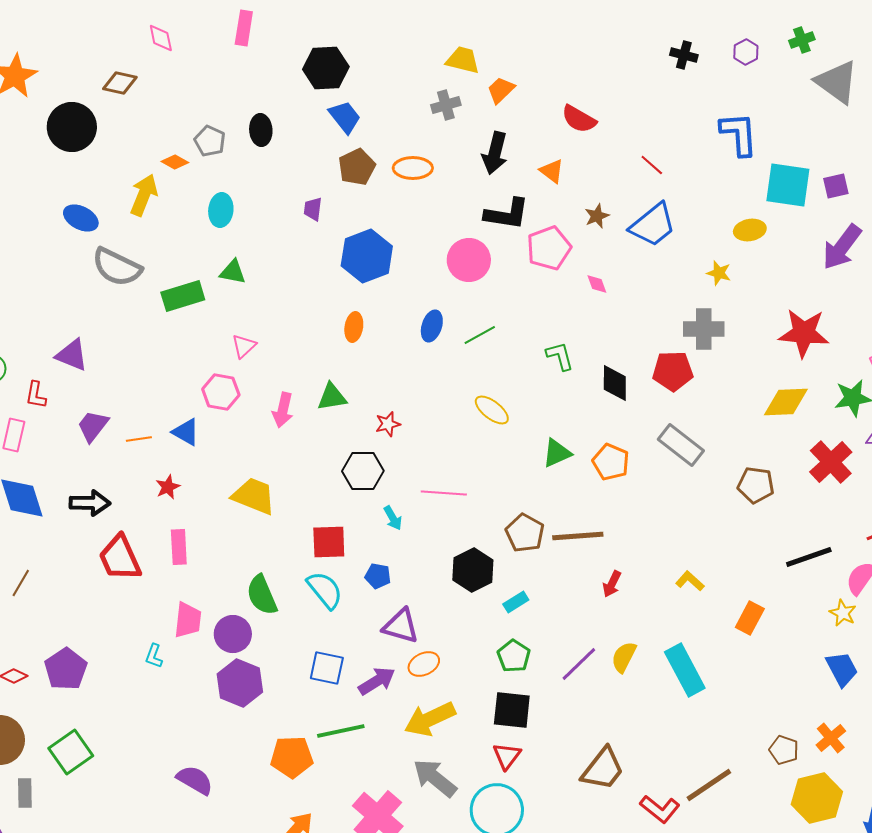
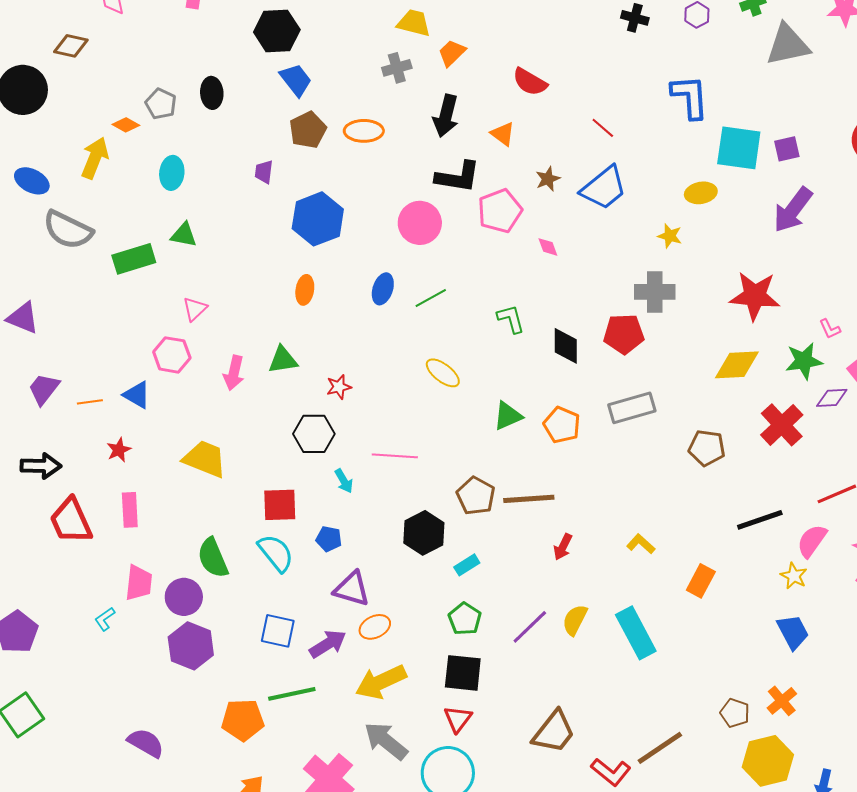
gray triangle: (837, 82) -> (788, 45), turned -48
gray rectangle: (681, 445) -> (632, 408), turned -54
cyan L-shape: (154, 656) -> (105, 619), turned 35

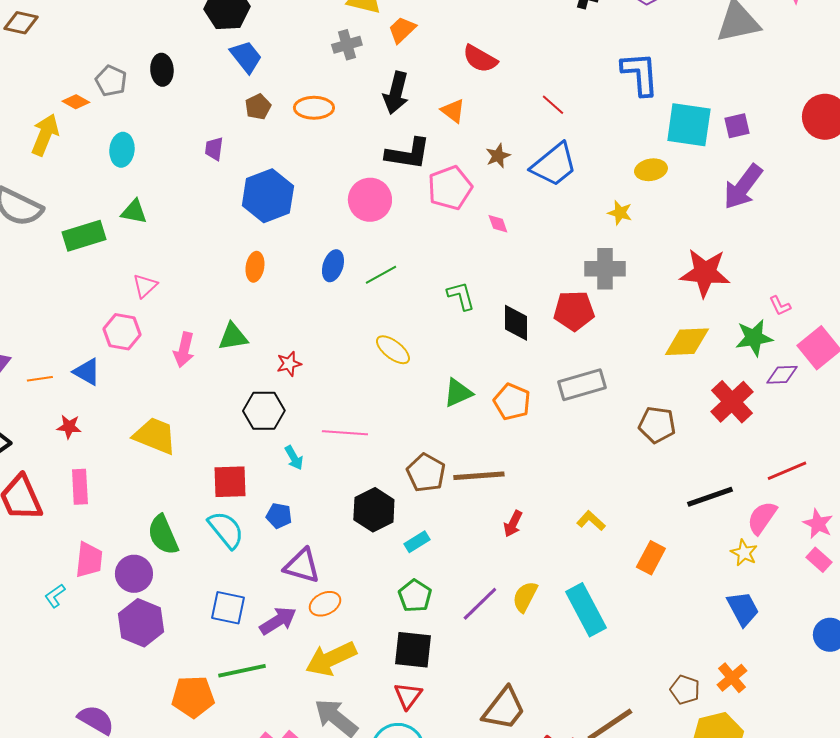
brown pentagon: (308, 130) -> (258, 107), size x0.7
red star: (119, 450) -> (69, 427), turned 30

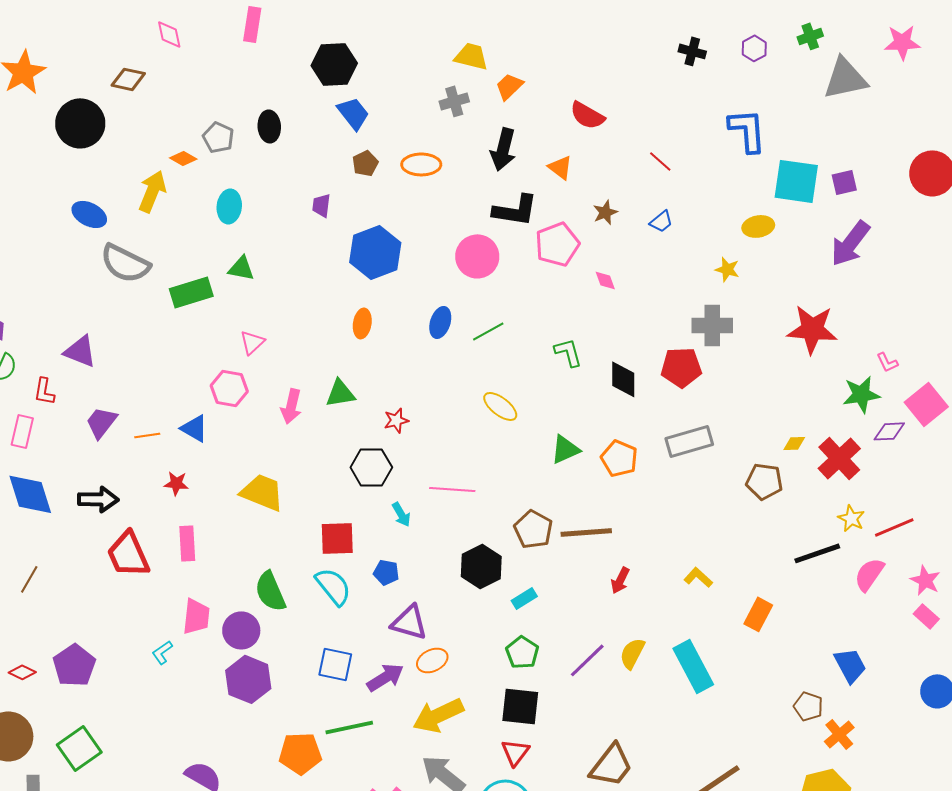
blue trapezoid: (554, 165) -> (661, 221), size x0.5
yellow diamond: (687, 342) -> (794, 443), moved, size x0.5
yellow star: (744, 553) -> (851, 518), moved
brown pentagon: (685, 690) -> (808, 706), moved

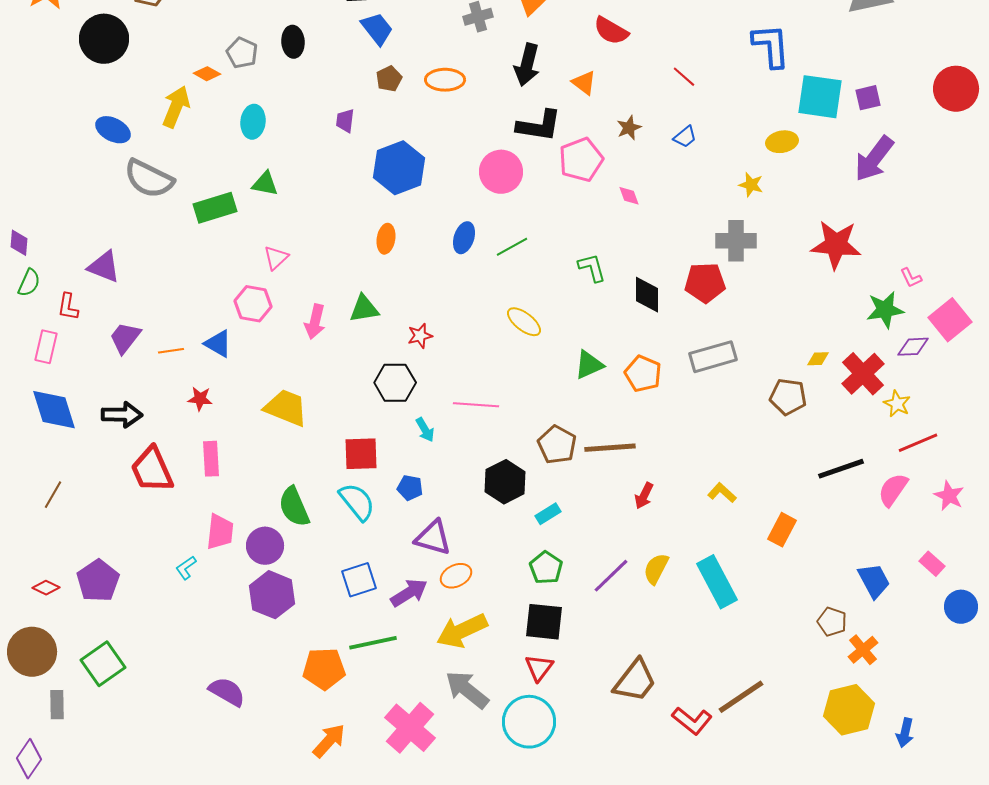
yellow star: (851, 518) -> (897, 404), moved
pink rectangle: (926, 616) -> (932, 564), moved
blue square: (335, 664) -> (359, 580), turned -30

